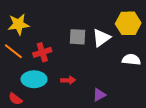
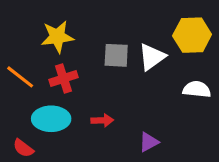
yellow star: (18, 24) -> (57, 37), moved

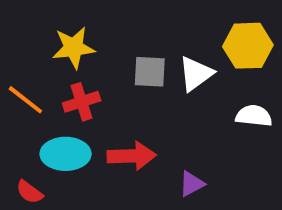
red arrow: (102, 120) -> (132, 156), size x1.6

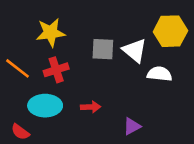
white triangle: (196, 74) -> (135, 50), turned -44
white semicircle: (254, 116) -> (159, 74), moved
red arrow: (132, 156) -> (91, 107), size x0.6

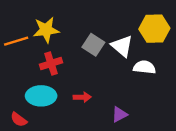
gray square: (103, 49) -> (93, 45), turned 30
orange line: (18, 68) -> (16, 41), moved, turned -55

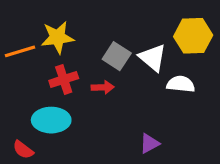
red arrow: (82, 97) -> (103, 87), moved

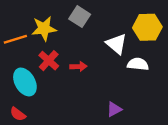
gray square: (117, 56) -> (80, 17), moved
red cross: (64, 79) -> (49, 61), turned -30
cyan ellipse: (51, 120) -> (25, 82), moved, turned 60

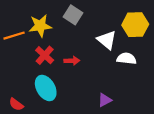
cyan ellipse: (25, 82) -> (46, 88), moved

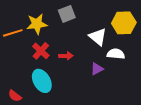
gray square: (73, 15) -> (67, 14), turned 36
purple triangle: (105, 100) -> (97, 69), moved

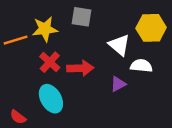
gray square: (67, 14) -> (82, 17), turned 30
red arrow: (66, 56) -> (80, 68), size x1.5

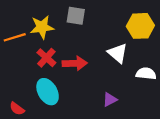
white triangle: (119, 45) -> (118, 53), moved
white semicircle: (141, 66) -> (146, 74), moved
purple triangle: (118, 84) -> (110, 100), moved

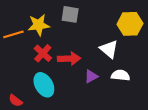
white semicircle: (146, 74) -> (121, 75), moved
purple triangle: (110, 100) -> (91, 76), moved

